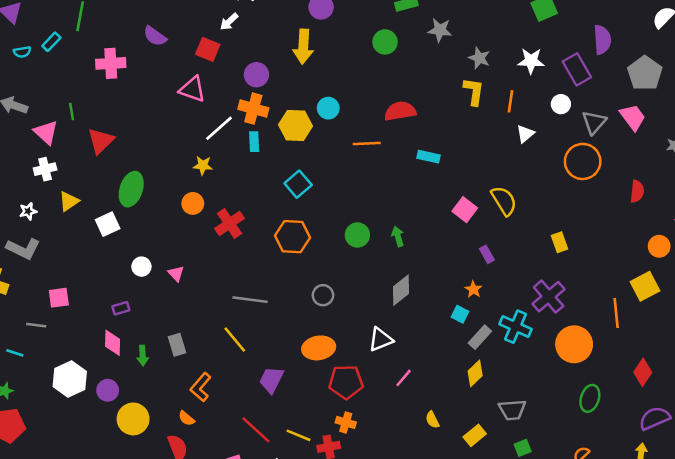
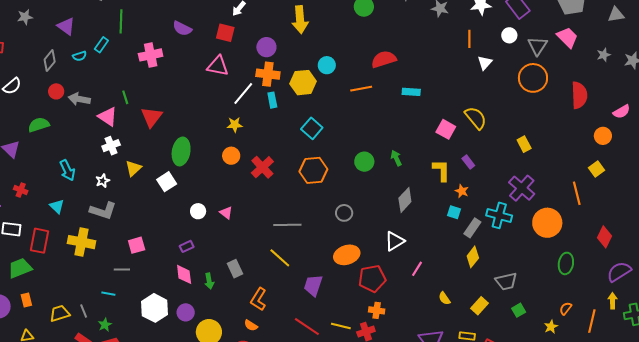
yellow L-shape: (474, 92) -> (441, 170), moved
red semicircle: (637, 191) -> (579, 95), size x1.5
yellow square: (645, 286) -> (596, 169), size x0.7

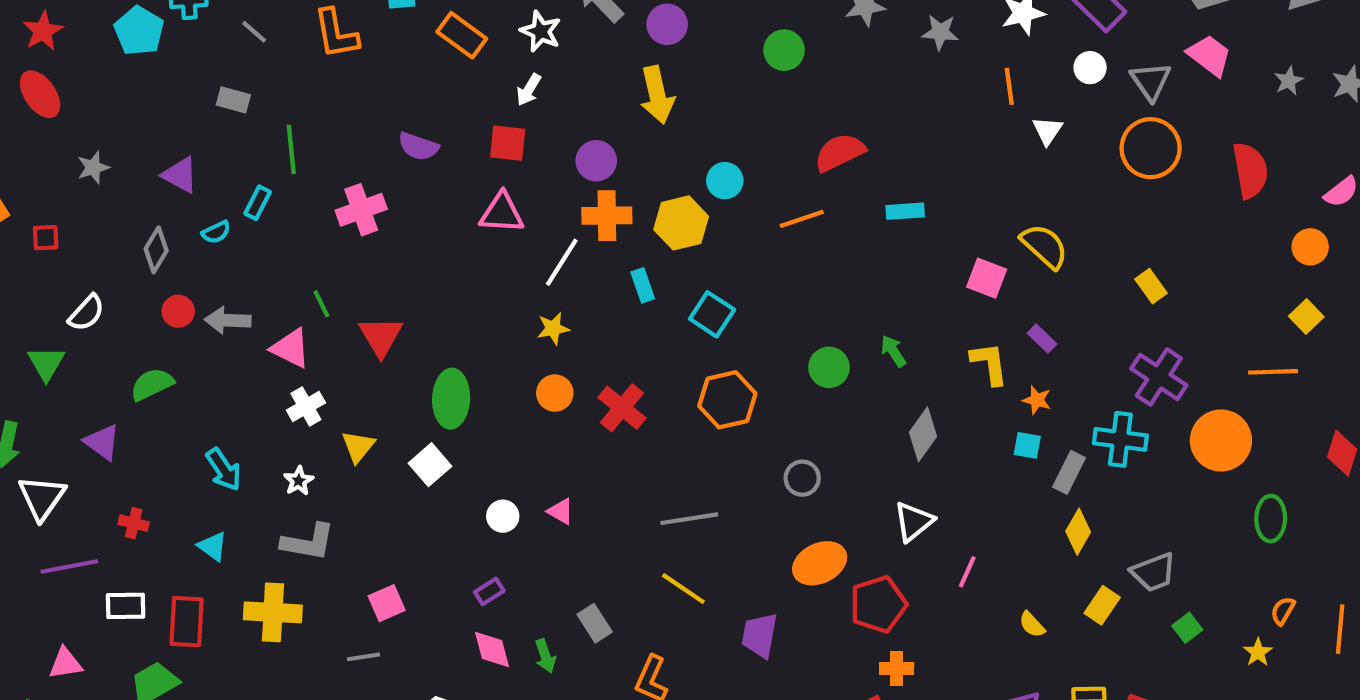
cyan rectangle: (272, 100) -> (643, 285), moved
orange line: (577, 193) -> (1273, 372), turned -70
yellow rectangle: (480, 306) -> (1102, 605), moved

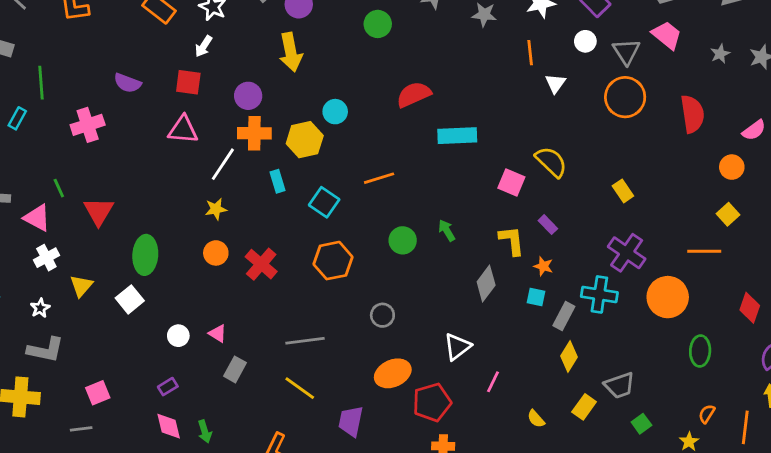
cyan rectangle: (905, 211) -> (457, 136), size x1.5
orange line: (802, 219) -> (379, 178), moved
gray diamond: (923, 434) -> (486, 283), moved
gray rectangle: (595, 623) -> (235, 369), moved, turned 60

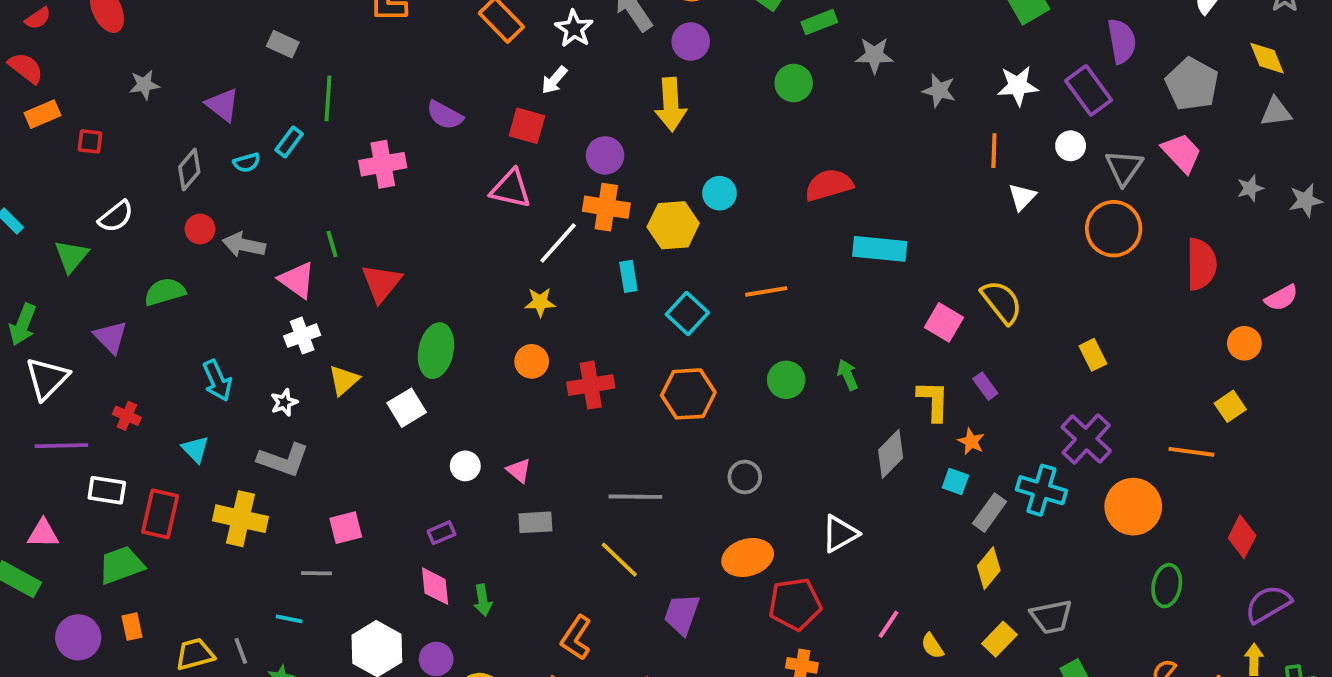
red cross: (261, 264) -> (591, 385), turned 32
gray rectangle: (235, 369) -> (535, 522), turned 50
pink line: (493, 382) -> (889, 624), moved

